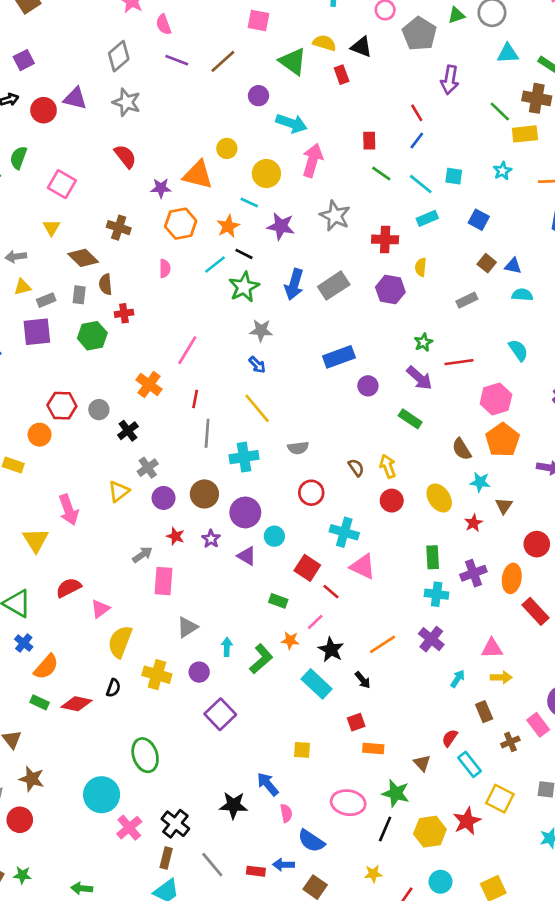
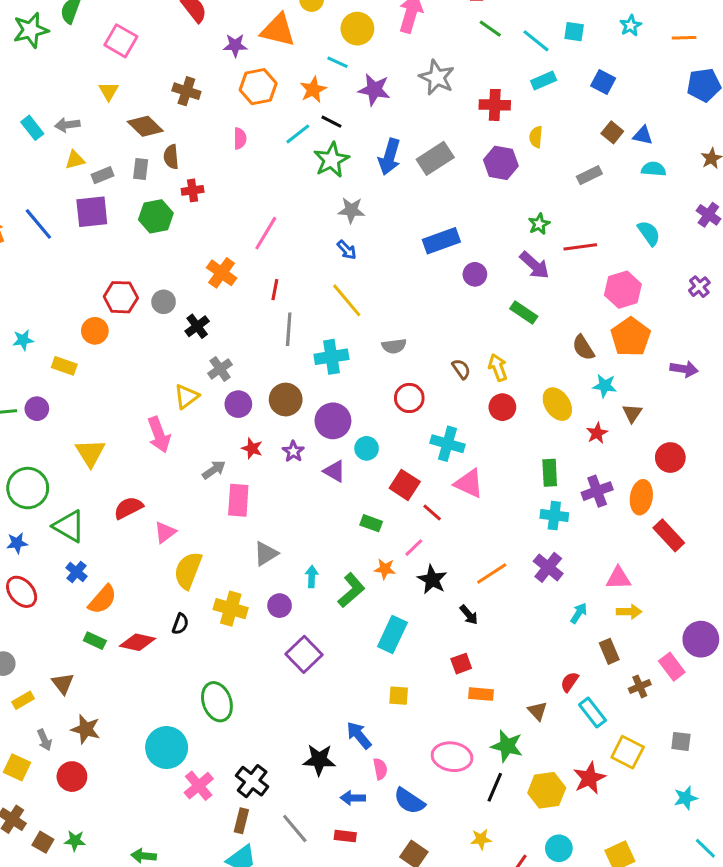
pink arrow: (69, 510) -> (159, 435), moved
cyan rectangle: (317, 684) -> (392, 635), moved, turned 72
blue arrow: (284, 865) -> (353, 798), moved

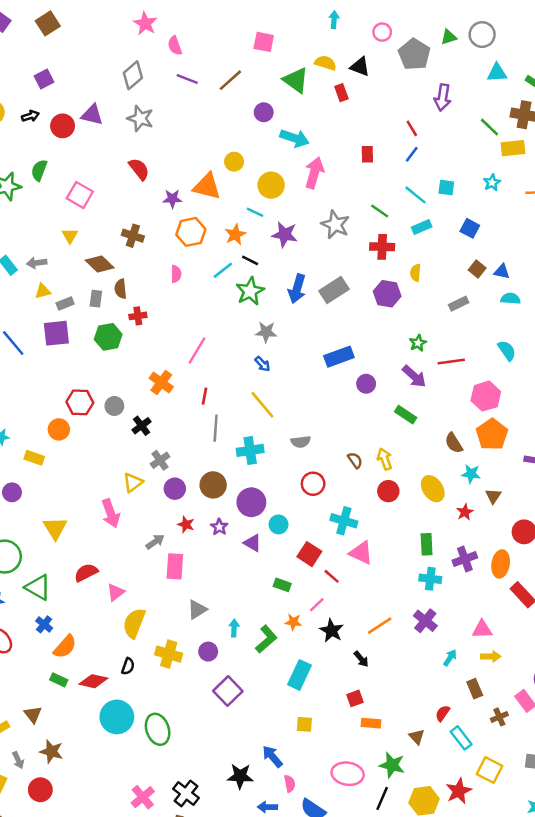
green line: (490, 29) -> (380, 211), moved
cyan circle: (167, 748) -> (117, 717), moved

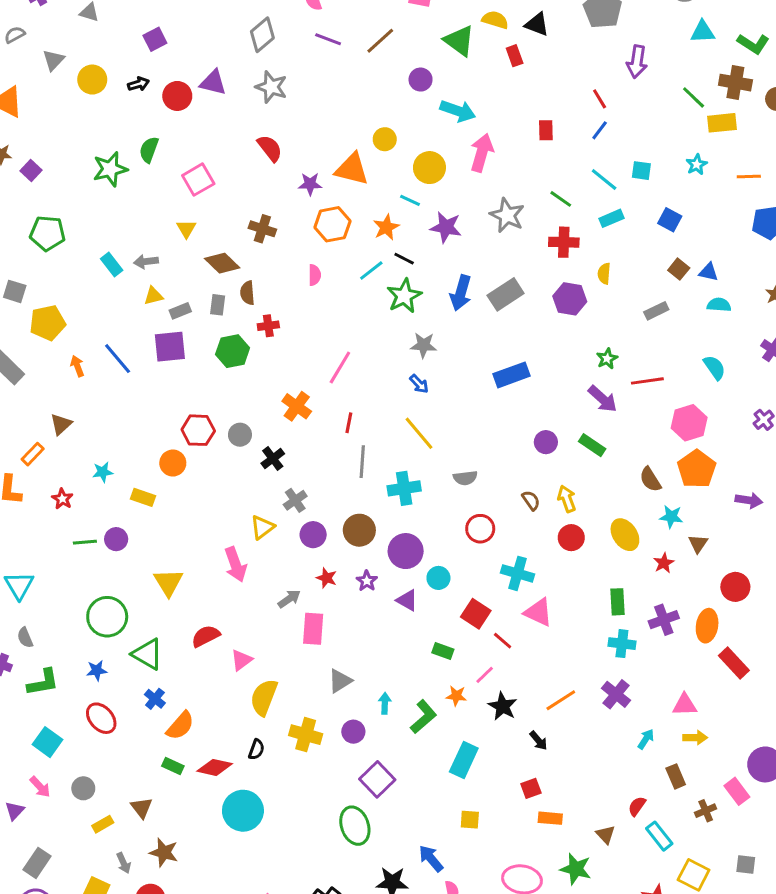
pink square: (80, 195) -> (198, 180), turned 30
purple circle: (366, 384) -> (546, 442), moved
green ellipse: (158, 729) -> (355, 826), moved

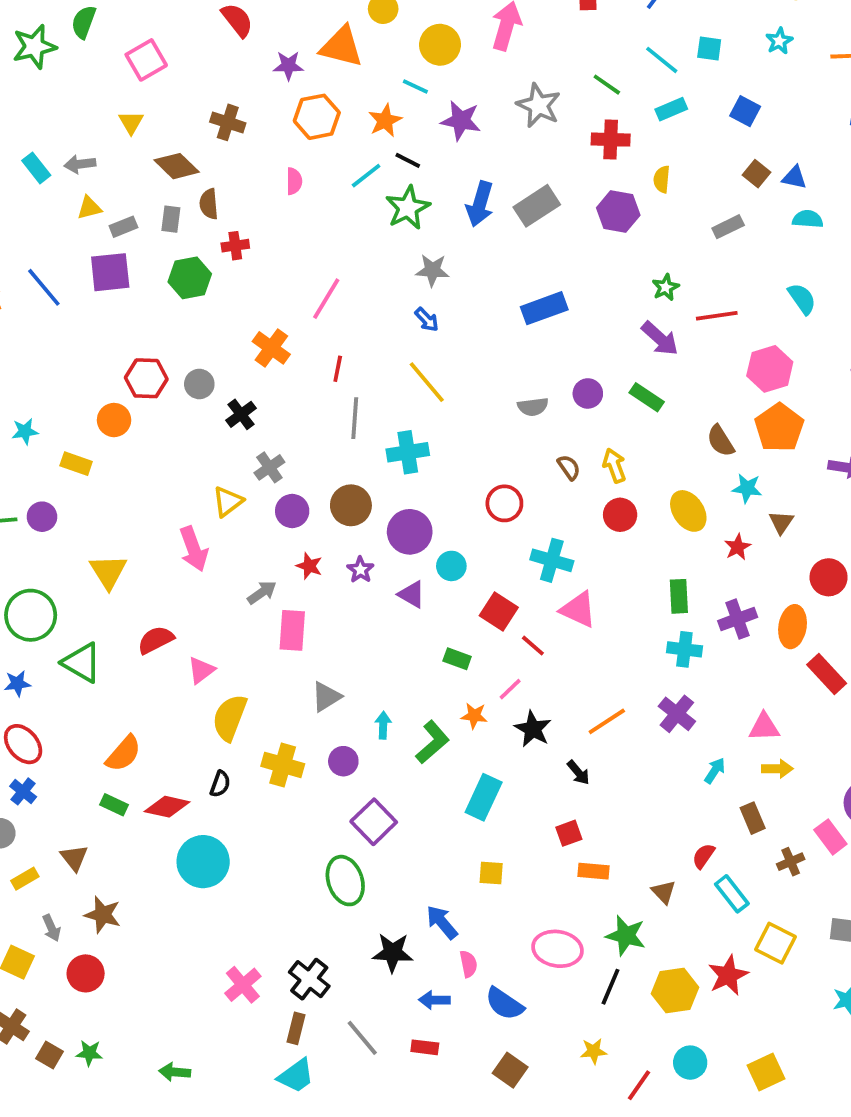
gray semicircle: (465, 478) -> (533, 407), moved
blue cross: (155, 699) -> (23, 791), moved

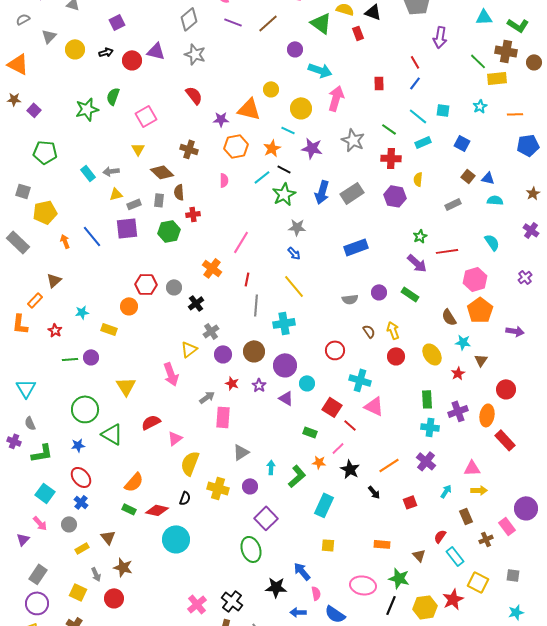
red square: (569, 833) -> (410, 502), moved

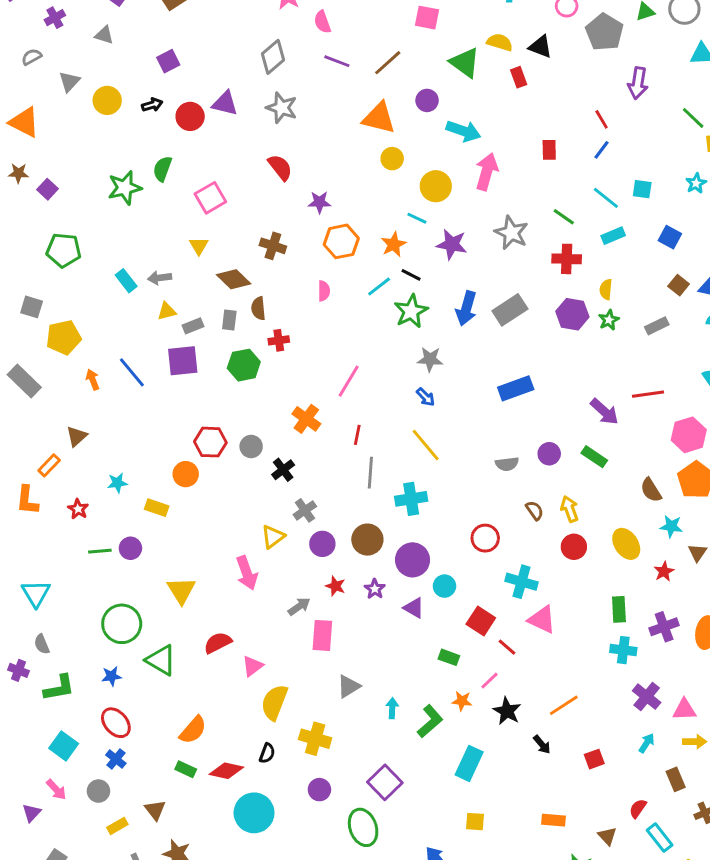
orange triangle: (249, 109) -> (379, 118), moved
green star: (420, 236) -> (609, 320), moved
purple cross: (426, 461) -> (647, 697), moved
purple circle: (250, 486) -> (319, 790), moved

